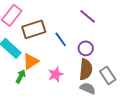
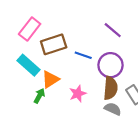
blue line: (61, 39) -> (83, 55), turned -35
purple circle: (86, 48) -> (110, 65), size x1.5

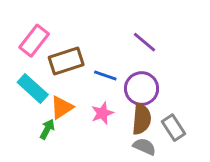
pink star: (78, 94) -> (102, 113), moved

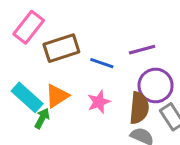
purple line: (144, 42) -> (142, 50), moved, turned -55
cyan rectangle: (33, 89) -> (27, 97), moved
purple circle: (142, 89) -> (156, 85), moved

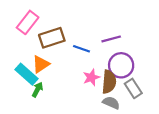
orange triangle: (57, 96) -> (41, 64), moved
pink star: (99, 102) -> (91, 77), moved

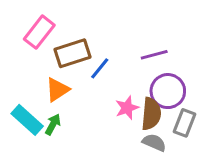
blue line: (81, 49) -> (100, 68), moved, turned -70
cyan rectangle: (26, 74) -> (27, 120), moved
gray rectangle: (133, 88) -> (184, 123), turned 54

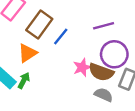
brown rectangle: (73, 53) -> (39, 25), turned -36
brown semicircle: (151, 114) -> (101, 72), turned 105

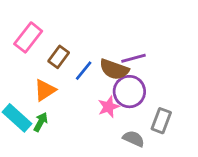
brown rectangle: (39, 25) -> (59, 57), size x0.7
purple circle: (114, 54) -> (129, 92), moved
brown semicircle: (101, 72) -> (114, 69), moved

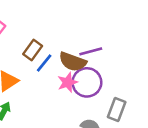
brown rectangle: (59, 57) -> (33, 50), moved
pink star: (109, 107) -> (67, 82), moved

